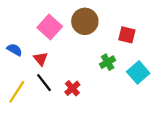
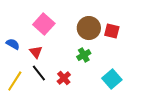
brown circle: (85, 21) -> (89, 28), moved
green cross: (108, 62) -> (84, 55), moved
cyan square: (138, 72) -> (112, 79), moved

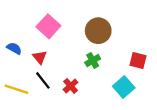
red square: (112, 31) -> (138, 61), moved
yellow line: (15, 81) -> (16, 89), turned 75

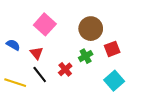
red square: (138, 61) -> (112, 49), moved, turned -35
red cross: (71, 86) -> (65, 69), moved

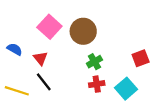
brown circle: (91, 29) -> (83, 31), moved
red square: (112, 49) -> (141, 58), moved
red cross: (65, 69) -> (97, 84), moved, turned 32

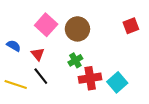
red square: (141, 58) -> (131, 26), moved
green cross: (94, 62) -> (75, 60), moved
red cross: (97, 84) -> (90, 78), size x1.5

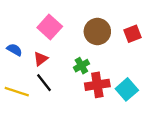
red square: (131, 26) -> (133, 34), moved
brown circle: (77, 29) -> (97, 32), moved
red triangle: (38, 54) -> (41, 59), turned 32

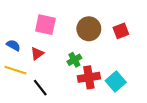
pink square: (50, 27) -> (45, 25), turned -30
black line: (44, 83) -> (40, 88), moved
yellow line: (17, 92) -> (15, 70), moved

